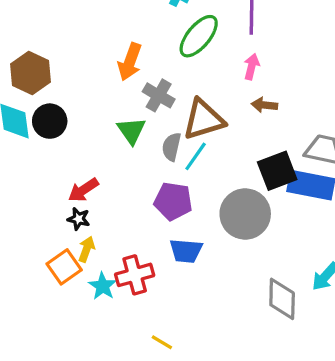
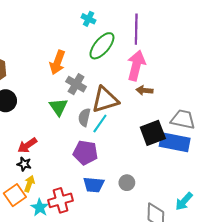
pink arrow: (252, 67) -> (136, 65), size x1.8
gray circle: (245, 214) -> (127, 183), moved, size x0.5

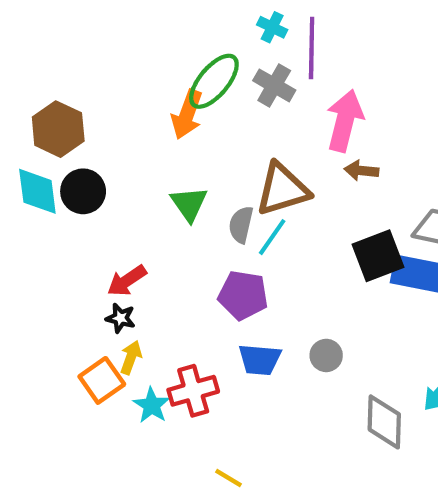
cyan cross: (88, 19) -> (272, 27), moved
purple line: (136, 29) -> (312, 48), moved
green ellipse: (102, 46) -> (214, 81), moved
gray cross: (76, 84) -> (274, 85), moved

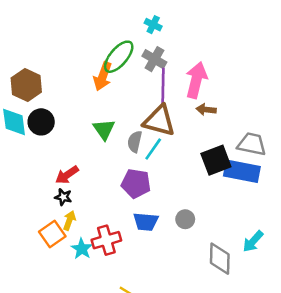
purple line: (312, 48) -> (163, 86), moved
brown triangle: (283, 189) -> (159, 121), turned 32

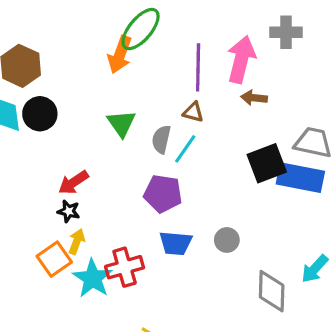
gray cross: (154, 59) -> (286, 32), moved, turned -30
brown triangle: (159, 121) -> (193, 112), size x0.5
cyan star: (82, 249) -> (93, 278), size x1.4

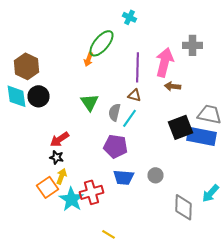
orange arrow: (120, 55) -> (88, 59), size x0.6

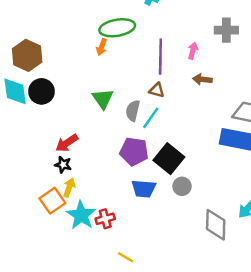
green ellipse: (102, 43) -> (117, 28), turned 40
pink arrow: (164, 62) -> (193, 51), size x0.5
black square: (180, 127) -> (169, 159), moved, turned -30
red cross: (92, 192) -> (105, 219), moved, size x0.7

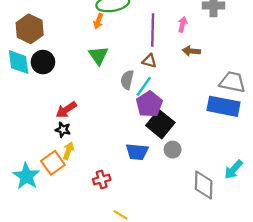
green triangle: (103, 99) -> (98, 55), moved
purple pentagon: (134, 151) -> (149, 104), moved, turned 30
cyan star: (81, 215) -> (26, 176), moved

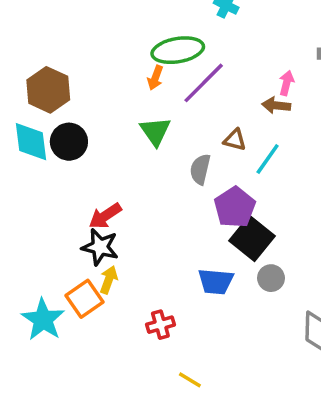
purple line: (153, 30) -> (204, 83), moved, turned 44
brown arrow: (191, 51) -> (276, 105), moved
cyan line: (144, 86) -> (268, 159), moved
black star: (63, 130) -> (100, 247), size x1.5

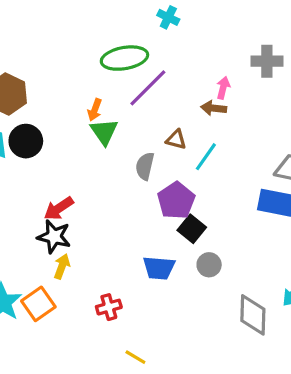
orange arrow: (155, 78) -> (95, 110), moved
black square: (252, 238) -> (192, 229), size x0.7
orange square: (85, 299) -> (38, 304), moved

